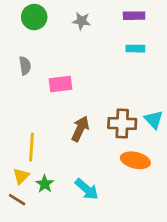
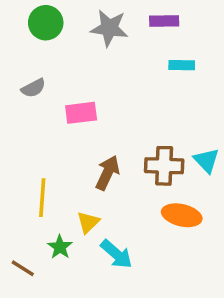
purple rectangle: (134, 16) -> (164, 21), moved
gray star: (81, 21) -> (109, 28), size x1.5
gray semicircle: (25, 66) -> (33, 88), turned 72
yellow triangle: (21, 176) -> (88, 222), moved

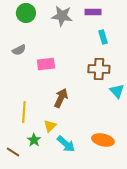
cyan rectangle: (182, 65) -> (103, 37), turned 72
brown cross: (164, 166) -> (99, 69), moved
orange ellipse: (182, 215) -> (103, 140), moved

